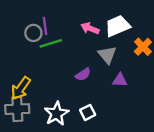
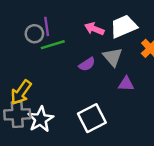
purple semicircle: (83, 74) -> (87, 64), moved
white square: (88, 112) -> (92, 118), size x1.6
white star: (56, 114) -> (41, 119), moved

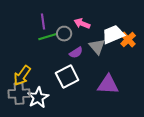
white trapezoid: (124, 26) -> (113, 35), moved
gray circle: (34, 34) -> (64, 34), moved
purple triangle: (126, 84) -> (108, 85), moved, size x1.6
white square: (92, 118) -> (67, 77), moved

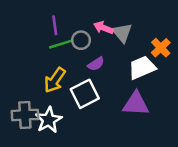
white trapezoid: (113, 35) -> (142, 68), moved
gray triangle: (97, 47) -> (122, 33), moved
yellow arrow: (22, 76) -> (55, 80), moved

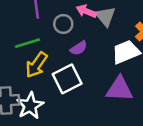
green line: (61, 44) -> (28, 43), moved

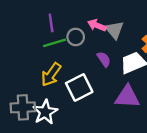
green line: (28, 43) -> (55, 43), moved
purple semicircle: (79, 48) -> (104, 59), moved, turned -91

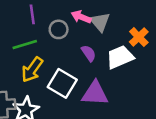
green line: (55, 43) -> (25, 44), moved
white square: (79, 87) -> (62, 83), turned -32
purple triangle: (127, 97) -> (95, 93), moved

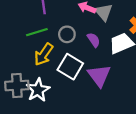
gray circle: (59, 29) -> (67, 34), moved
purple triangle: (95, 93) -> (99, 75), turned 50

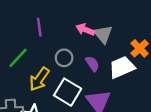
green line: (37, 32) -> (18, 58), moved, turned -30

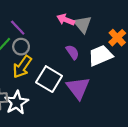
purple line: (39, 27) -> (18, 28), moved, turned -36
gray circle: (64, 58) -> (21, 47), moved

